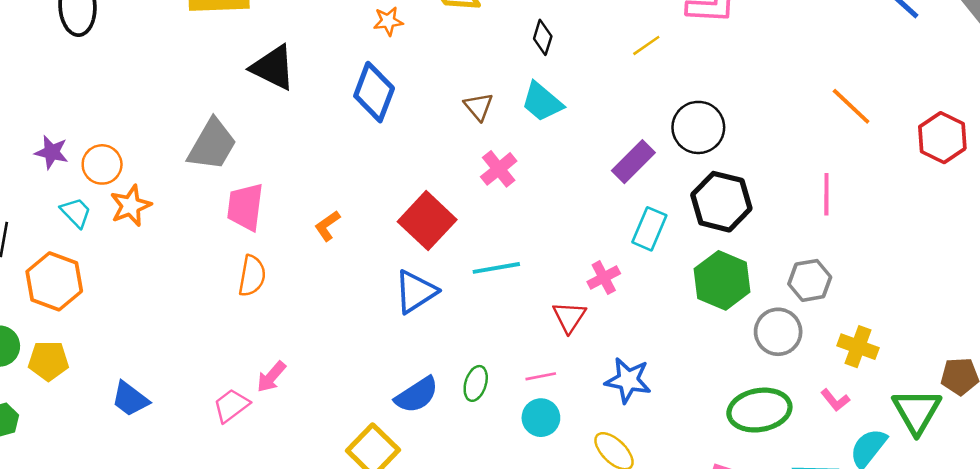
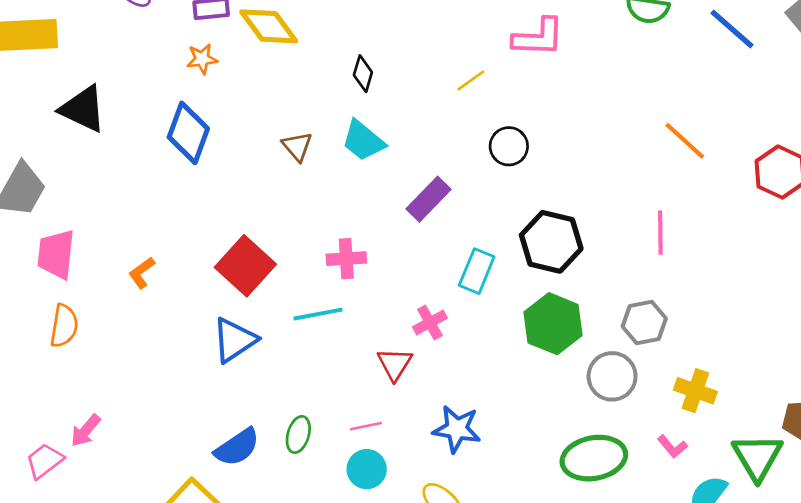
black circle: (698, 127) -> (509, 146), moved, size x0.7
purple rectangle: (633, 162) -> (428, 199), moved
pink cross: (499, 169) -> (346, 259), moved, turned 36

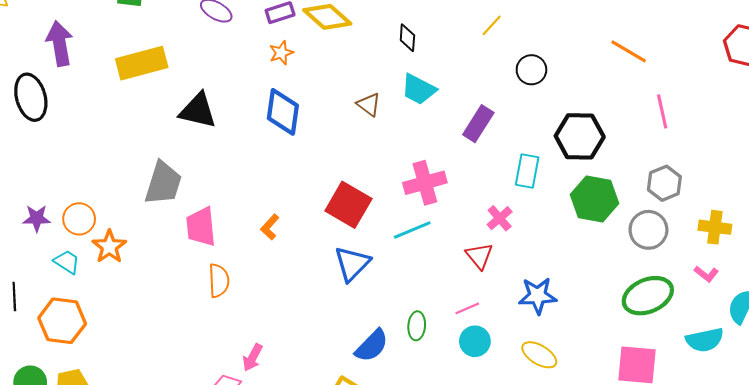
orange line: (685, 141) -> (629, 51), moved
pink cross: (346, 259) -> (425, 183), size x1.4

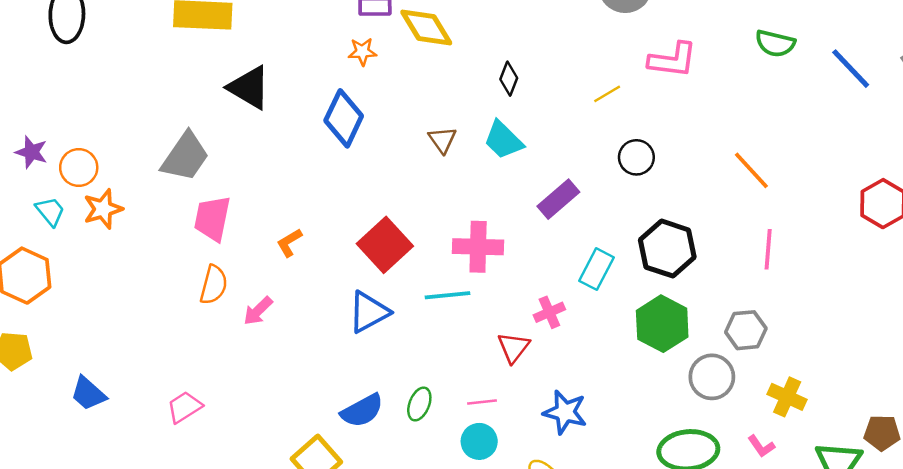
pink arrow: (253, 358) -> (258, 311), moved

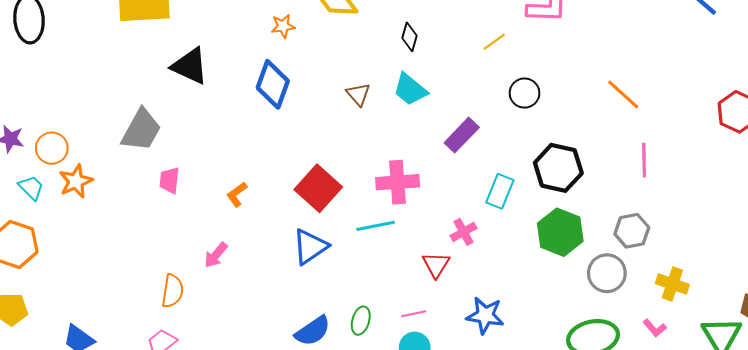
pink trapezoid: (212, 219) -> (169, 180), size x0.7
orange semicircle: (214, 285) -> (172, 291), moved

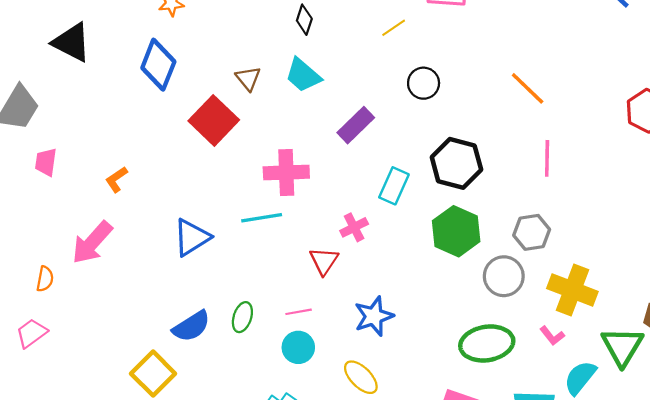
red square: (318, 188) -> (214, 120), moved
pink arrow: (216, 255) -> (92, 243), size x1.6
yellow cross: (672, 284) -> (572, 290), size x1.4
orange semicircle: (172, 291) -> (45, 279), size x0.7
blue star: (485, 315) -> (374, 316), turned -30

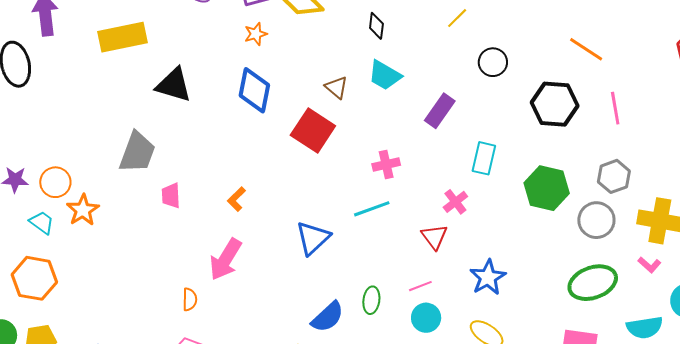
black hexagon: (456, 163) -> (555, 104), moved
pink cross: (286, 173) -> (386, 164), size x0.7

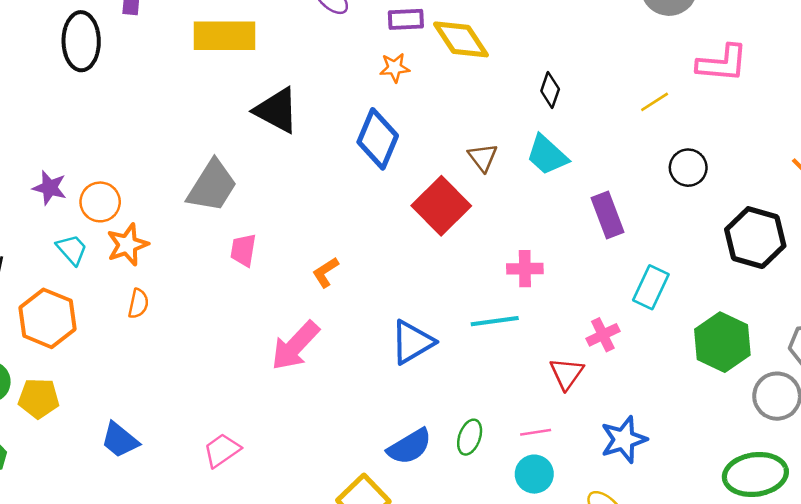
purple rectangle: (440, 111) -> (608, 215), turned -68
orange semicircle: (190, 299) -> (138, 304), moved

